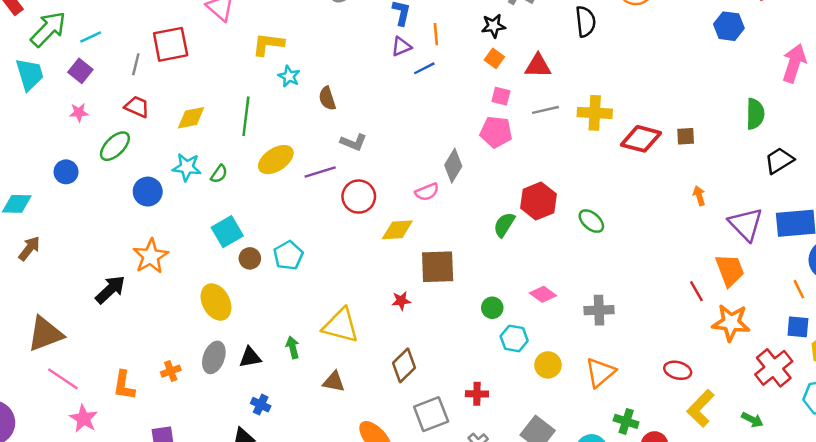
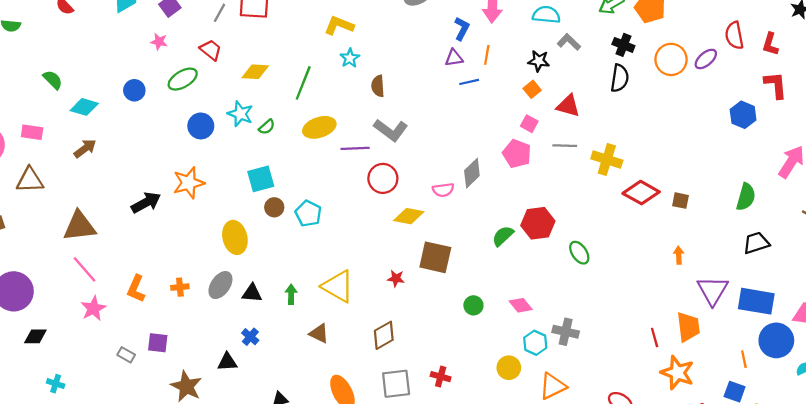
gray L-shape: (354, 142) -> (391, 130), size x1.4
cyan pentagon: (288, 255) -> (308, 213), turned -30
cyan hexagon: (514, 338) -> (535, 343), moved

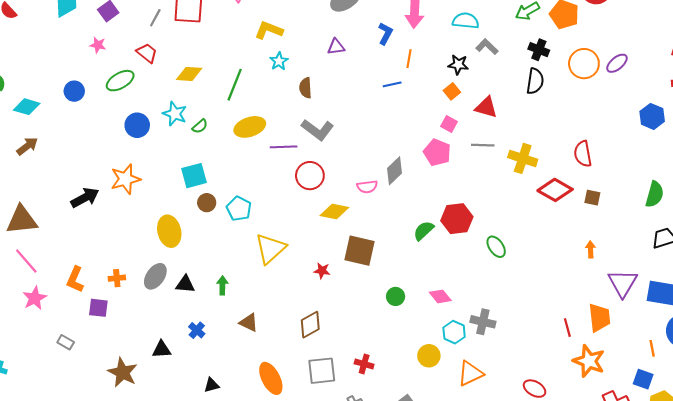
red semicircle: (734, 35) -> (583, 154), moved
purple triangle: (454, 58) -> (336, 47), moved
yellow triangle: (338, 286) -> (270, 249), moved, turned 48
blue cross: (250, 337) -> (197, 330), moved
purple square: (158, 343) -> (98, 308), moved

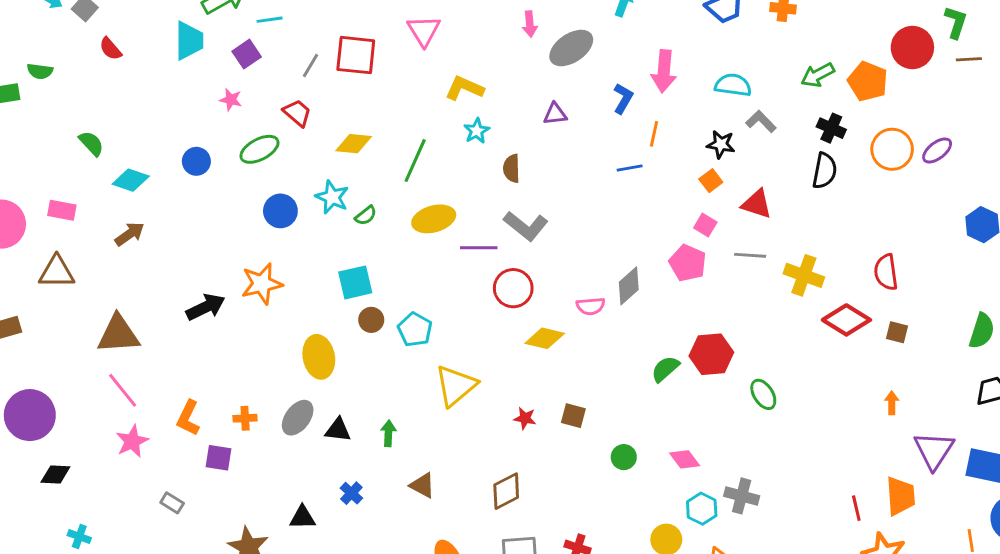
brown square: (359, 251) -> (573, 416), moved, size x0.6

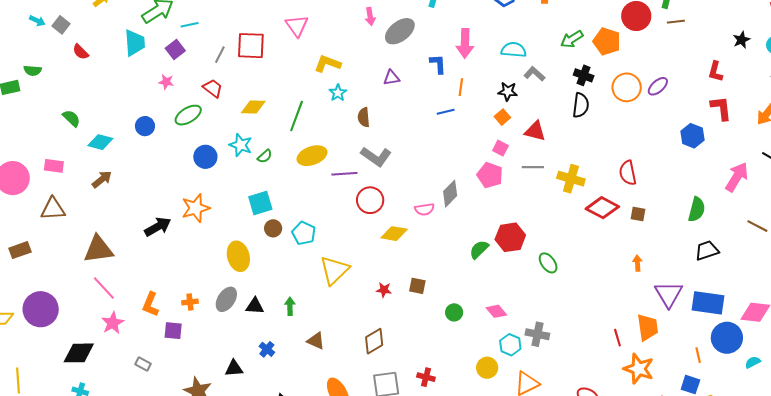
blue L-shape: (623, 98) -> (438, 64), turned -30
black diamond: (55, 475) -> (79, 353), moved, size x1.5

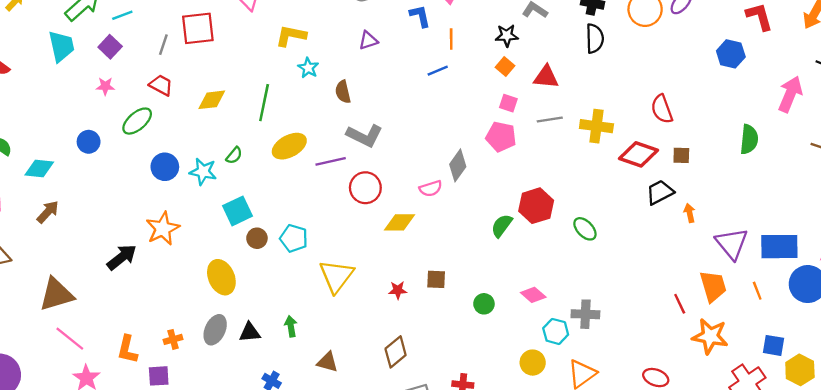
cyan star: (241, 145) -> (203, 172), moved
black trapezoid: (707, 251) -> (660, 192), moved
orange line: (698, 355) -> (757, 291), moved

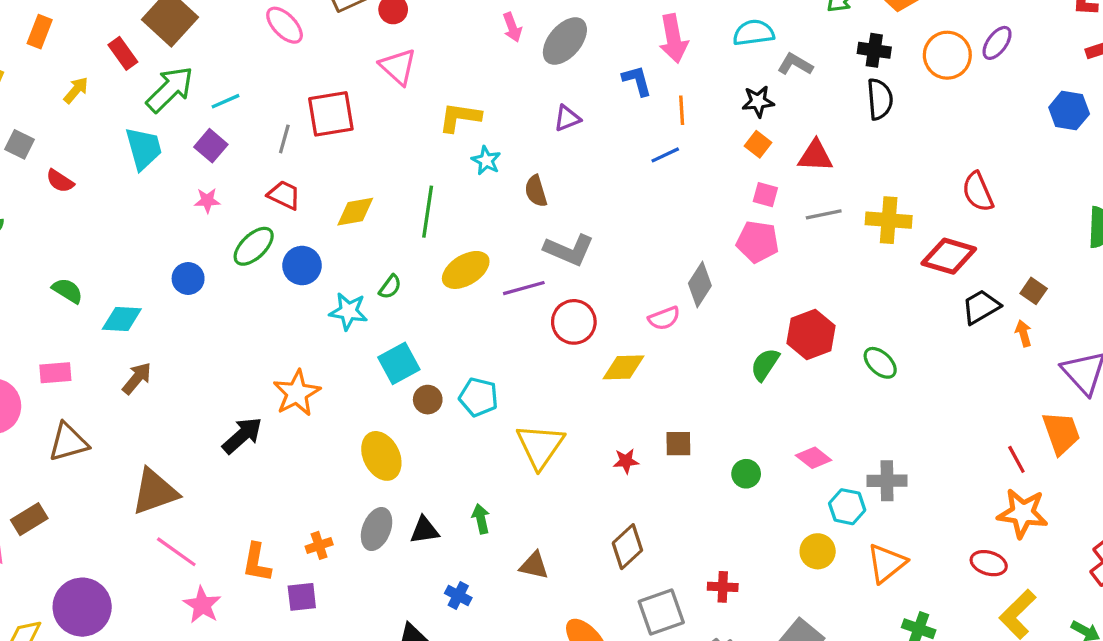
brown square: (681, 155) -> (1034, 291), moved, turned 36
blue circle: (165, 167) -> (302, 266), moved
orange star: (710, 336) -> (1023, 513), moved

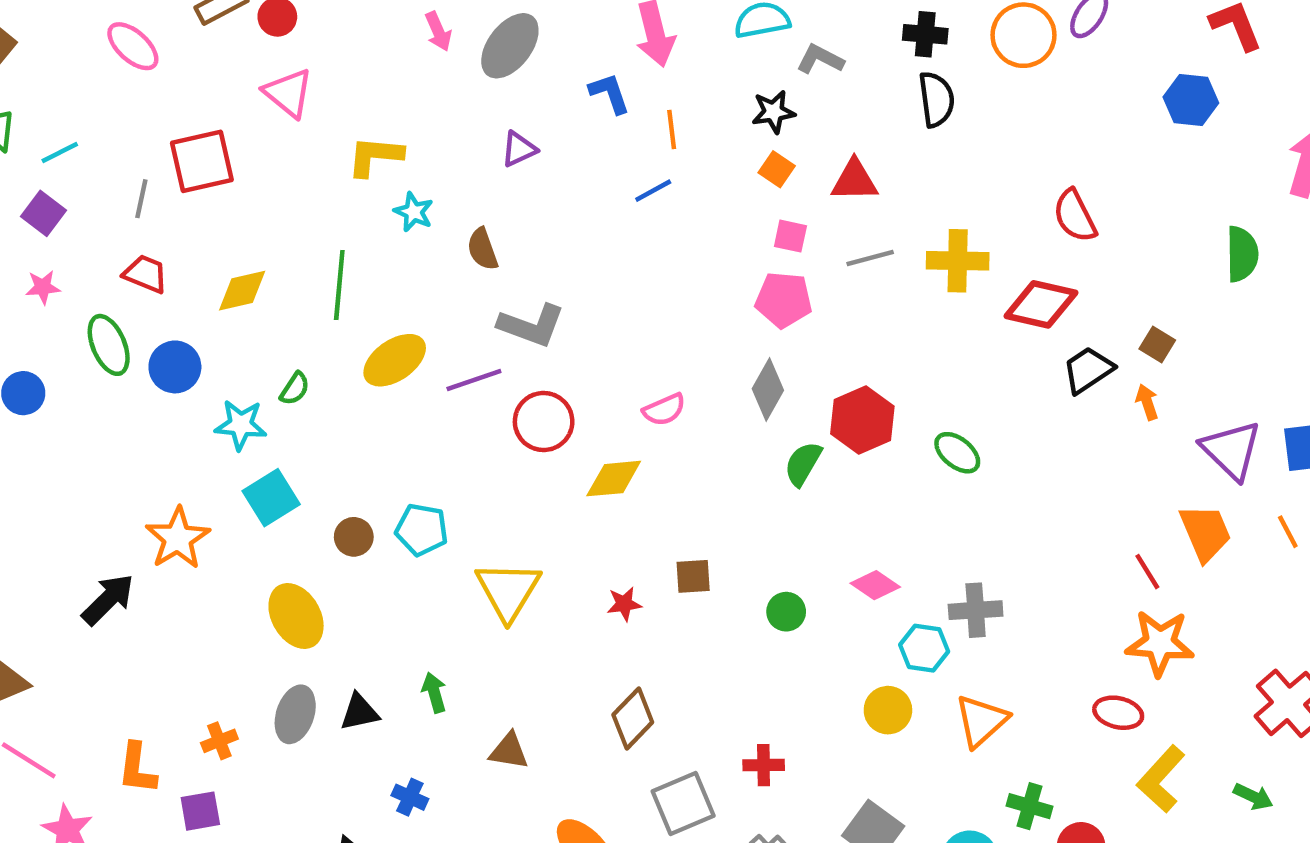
green ellipse: (254, 246) -> (109, 345), turned -66
gray diamond: (700, 284) -> (768, 389), moved
cyan square: (399, 363) -> (271, 498), moved

